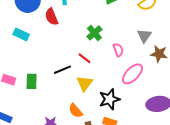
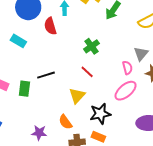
pink semicircle: (118, 50) -> (127, 68), moved
red line: (84, 58) -> (87, 72), moved
black line: (63, 70) -> (46, 75), moved

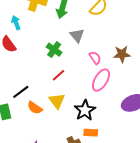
gray triangle: (141, 54) -> (77, 35), moved
red line: (87, 72) -> (59, 75), turned -64
orange semicircle: (65, 122) -> (35, 108), moved

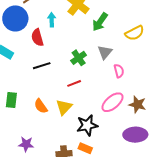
brown star: (122, 54) -> (137, 105), moved
pink semicircle: (95, 58) -> (119, 71), moved
black line: (21, 92) -> (42, 66), moved

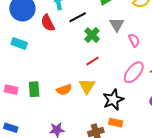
black line: (42, 66) -> (78, 17), moved
orange semicircle: (41, 106) -> (64, 90), turned -63

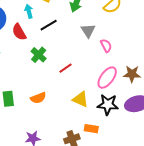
green cross: (92, 35) -> (39, 55), moved
yellow triangle: (87, 86) -> (80, 99), moved, turned -36
black star: (113, 100) -> (108, 105), moved, turned 30

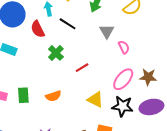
black line: (49, 25) -> (68, 24), turned 60

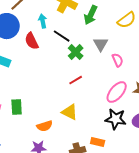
green cross: (56, 53) -> (76, 52), moved
orange semicircle: (53, 96) -> (45, 126), moved
yellow triangle: (95, 100) -> (70, 112), moved

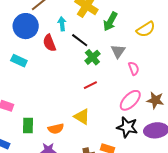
green rectangle: (17, 107) -> (28, 126), moved

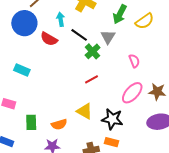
green arrow: (110, 22) -> (120, 14), moved
red semicircle: (49, 43) -> (49, 39), turned -36
gray triangle: (118, 51) -> (108, 37), moved
cyan rectangle: (19, 61) -> (22, 70), moved
black star: (127, 127) -> (112, 119), moved

